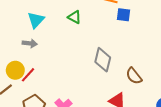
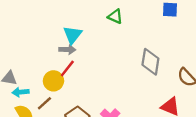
cyan triangle: (36, 20) -> (73, 35), moved
red line: (28, 75) -> (67, 69), moved

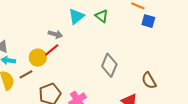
cyan triangle: (73, 35) -> (76, 16), moved
gray diamond: (150, 62) -> (109, 65), moved

